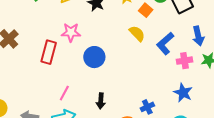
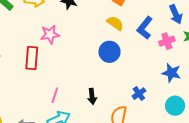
blue circle: (94, 57) -> (110, 52), moved

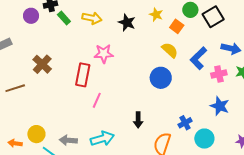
blue arrow: (176, 14) -> (231, 48), turned -60
pink line: (55, 95) -> (97, 100), moved
cyan circle: (175, 106) -> (204, 139), moved

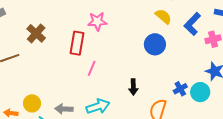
cyan circle: (204, 139) -> (200, 92), moved

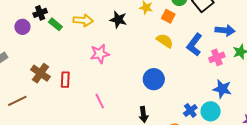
red rectangle: (77, 43) -> (65, 80), moved, size x0.7
blue circle: (155, 44) -> (154, 79), moved
pink line: (92, 68) -> (100, 101), turned -42

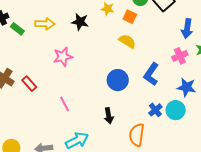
blue arrow: (225, 30) -> (187, 29), turned 96
blue L-shape: (194, 45) -> (151, 74), moved
red rectangle: (65, 80) -> (29, 84), turned -42

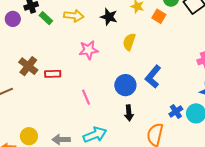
yellow semicircle: (127, 41) -> (129, 42), moved, turned -108
blue L-shape: (151, 74) -> (153, 77), moved
blue circle: (118, 80) -> (125, 85), moved
red rectangle: (29, 84) -> (53, 74), turned -56

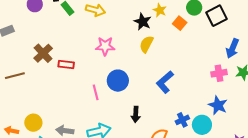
black star: (109, 17) -> (143, 22), moved
blue circle: (125, 85) -> (118, 81), moved

